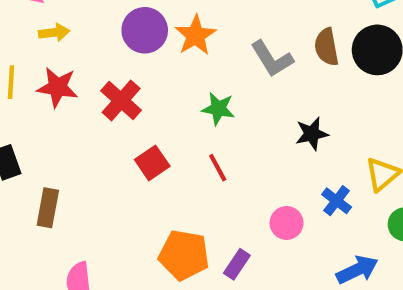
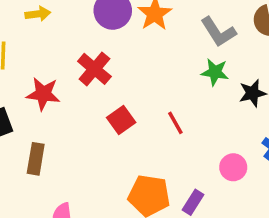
red star: (58, 87) -> (43, 94), moved
green star: (218, 109) -> (215, 72), moved

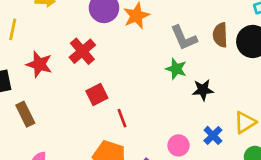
red line: (175, 123) -> (122, 118), moved
brown rectangle: (36, 159) -> (25, 114), turned -45

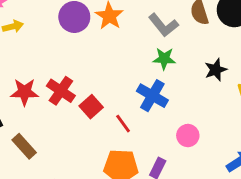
red cross: (82, 51) -> (61, 91), moved
black star: (203, 90) -> (216, 70), moved
blue cross: (213, 135) -> (152, 96), moved, size x1.5

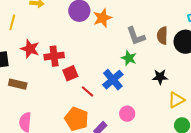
red cross: (61, 91) -> (54, 56), turned 30
red line: (123, 124) -> (87, 91), turned -32
brown rectangle: (24, 146) -> (18, 84), turned -54

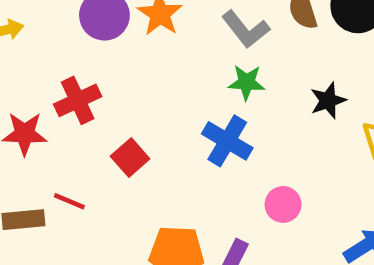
red cross: (54, 56) -> (78, 100), moved
red line: (87, 91) -> (69, 201), moved

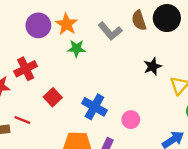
green star: (246, 82) -> (76, 48), moved
blue cross: (227, 141) -> (94, 107), moved

